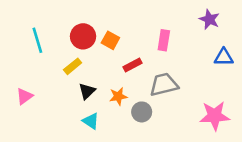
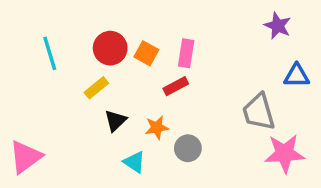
pink rectangle: (164, 40) -> (186, 53), moved
gray trapezoid: (164, 85) -> (259, 112), moved, turned -92
pink triangle: (24, 96) -> (26, 157), moved, size x1.5
cyan triangle: (91, 121) -> (134, 162), moved

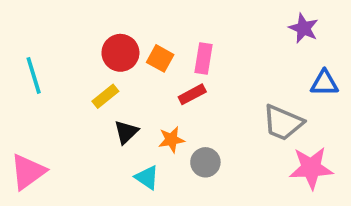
cyan line: (50, 53) -> (34, 75), moved
gray trapezoid: (259, 112) -> (283, 123), turned -51

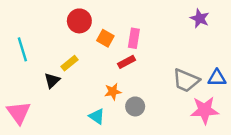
red circle: (120, 53) -> (79, 21), moved
blue triangle: (324, 83) -> (217, 78), moved
black triangle: (126, 132) -> (52, 80), moved
pink triangle: (28, 172) -> (19, 113), turned -30

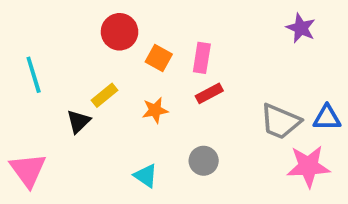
red rectangle: (126, 62) -> (209, 93), moved
orange star: (113, 92) -> (155, 110), moved

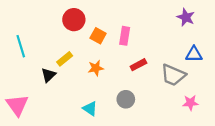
red rectangle: (209, 93) -> (138, 65), moved
blue triangle: (327, 118) -> (194, 54), moved
pink star: (308, 166) -> (190, 103), size x0.6

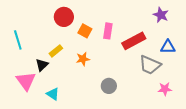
red rectangle: (138, 65) -> (134, 41), moved, size x1.6
pink triangle: (17, 105) -> (26, 81), moved
cyan triangle: (90, 109) -> (53, 94), moved

